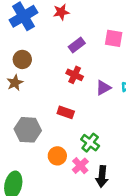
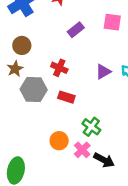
red cross: (75, 75) -> (59, 68), moved
gray hexagon: (28, 130) -> (34, 90), moved
black arrow: (102, 176) -> (104, 160), turned -66

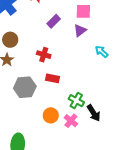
purple triangle: (103, 72) -> (80, 30), moved
gray hexagon: (34, 90) -> (25, 87), moved
black arrow: (104, 160) -> (94, 113), moved, turned 36

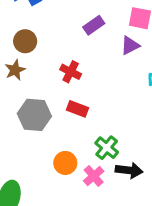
black arrow: (94, 113) -> (129, 170), turned -60

